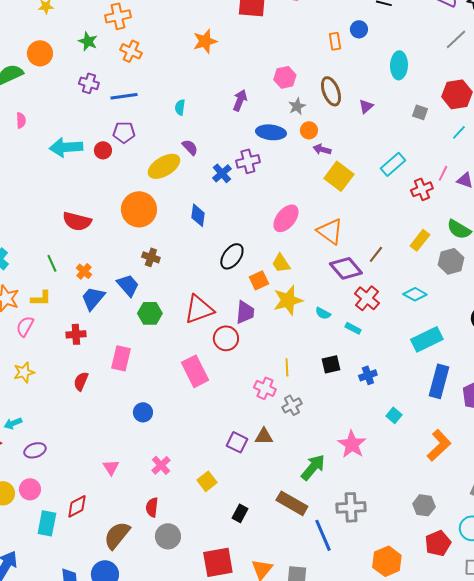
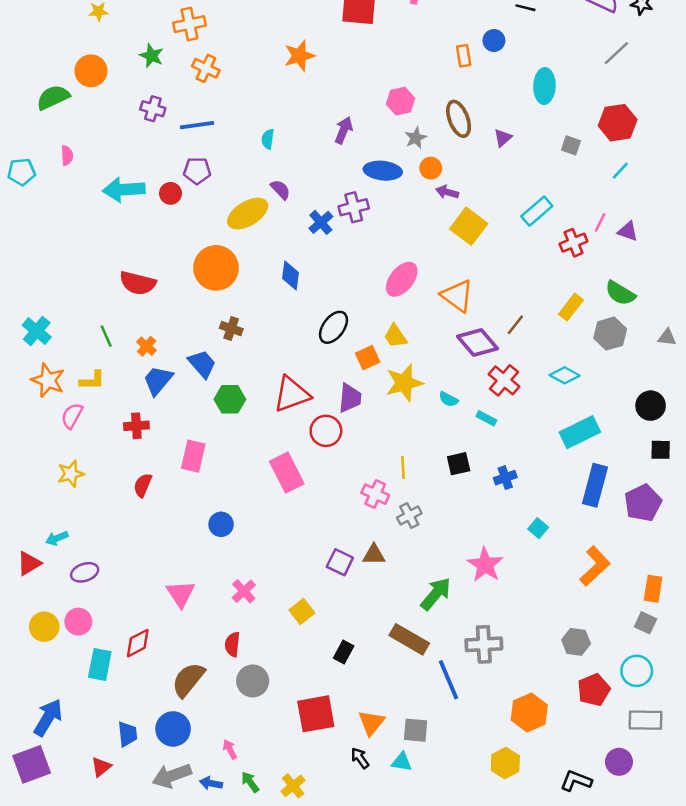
pink triangle: (111, 467) -> (181, 594), size x1.4

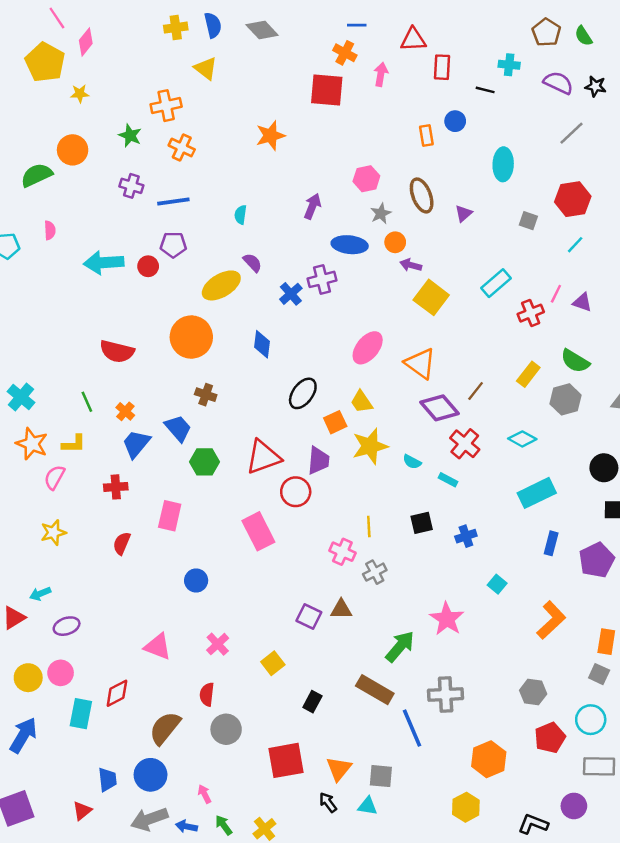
blue rectangle: (595, 485) -> (551, 543), size x0.6
pink triangle: (181, 594) -> (158, 646), turned -36
blue arrow: (48, 718) -> (23, 735), moved

